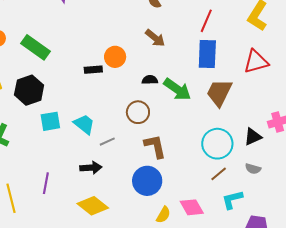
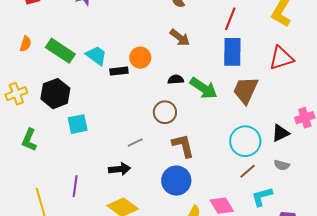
cyan trapezoid: (84, 124) -> (96, 56), moved

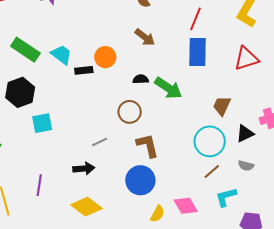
brown trapezoid: (246, 90) -> (222, 106), moved, size x0.7

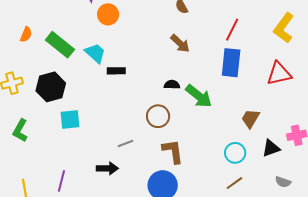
orange circle: (105, 57) -> (108, 14), moved
cyan circle: (210, 141) -> (235, 153), size x0.7
gray semicircle: (246, 166) -> (283, 182), moved

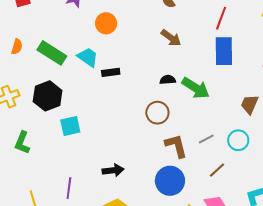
orange circle: (108, 14) -> (106, 23), moved
gray line: (125, 143) -> (206, 139), moved
brown line: (234, 183) -> (217, 170), moved

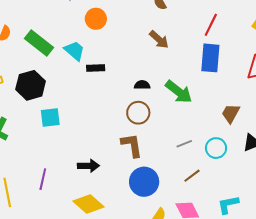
black semicircle: (168, 80) -> (142, 85), moved
brown L-shape: (176, 146) -> (132, 145), moved

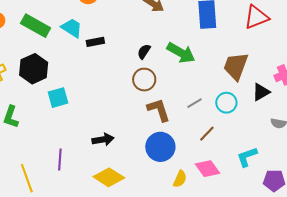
black semicircle: (142, 85) -> (144, 52), turned -49
brown trapezoid: (231, 113) -> (236, 66), size x1.4
brown L-shape: (132, 145) -> (159, 110), moved

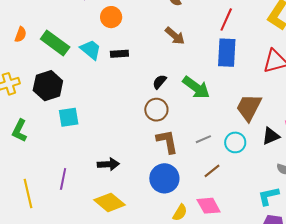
black rectangle: (95, 42) -> (119, 54), moved
cyan L-shape: (247, 157) -> (268, 196), moved

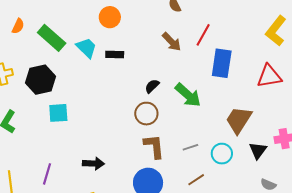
red line: (226, 19) -> (203, 35), moved
black triangle: (271, 136) -> (258, 150), turned -36

